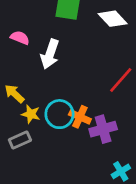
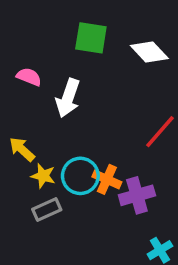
gray rectangle: (20, 140) -> (47, 209), moved

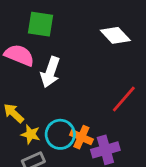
green square: (91, 38) -> (40, 24), moved
pink semicircle: (29, 77) -> (19, 55), size x1.5

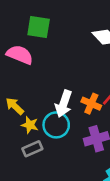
white arrow: (50, 72) -> (64, 104), moved
orange cross: (81, 137) -> (91, 104), moved

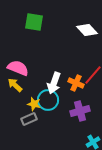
pink semicircle: (20, 55) -> (18, 68), moved
yellow star: (30, 125) -> (34, 104), moved

